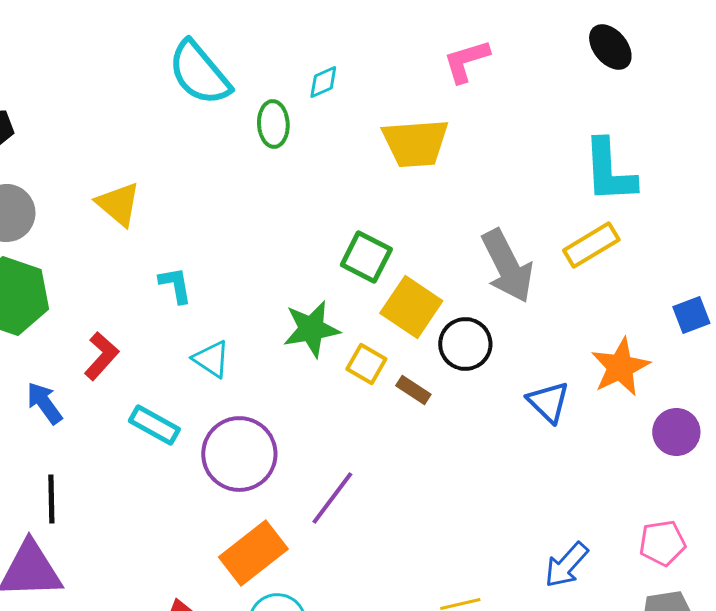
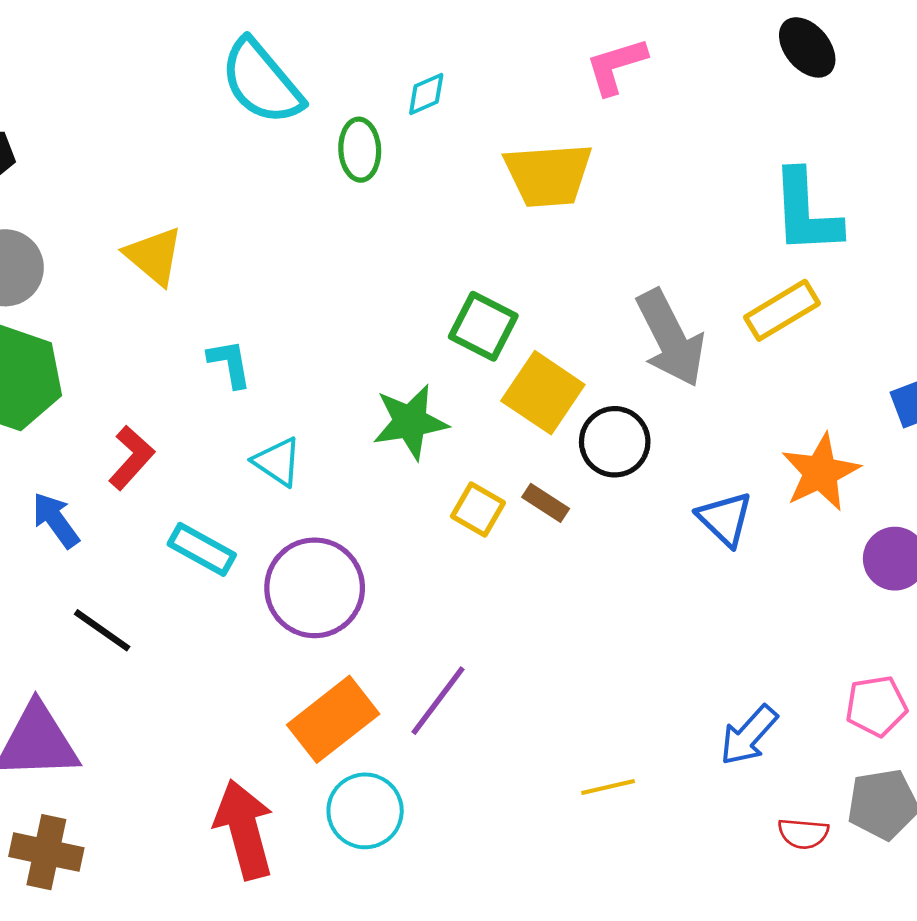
yellow square: (366, 364) -> (478, 509), moved
purple line: (332, 498) -> (438, 701), moved
black line: (51, 499) -> (102, 630), moved, turned -54

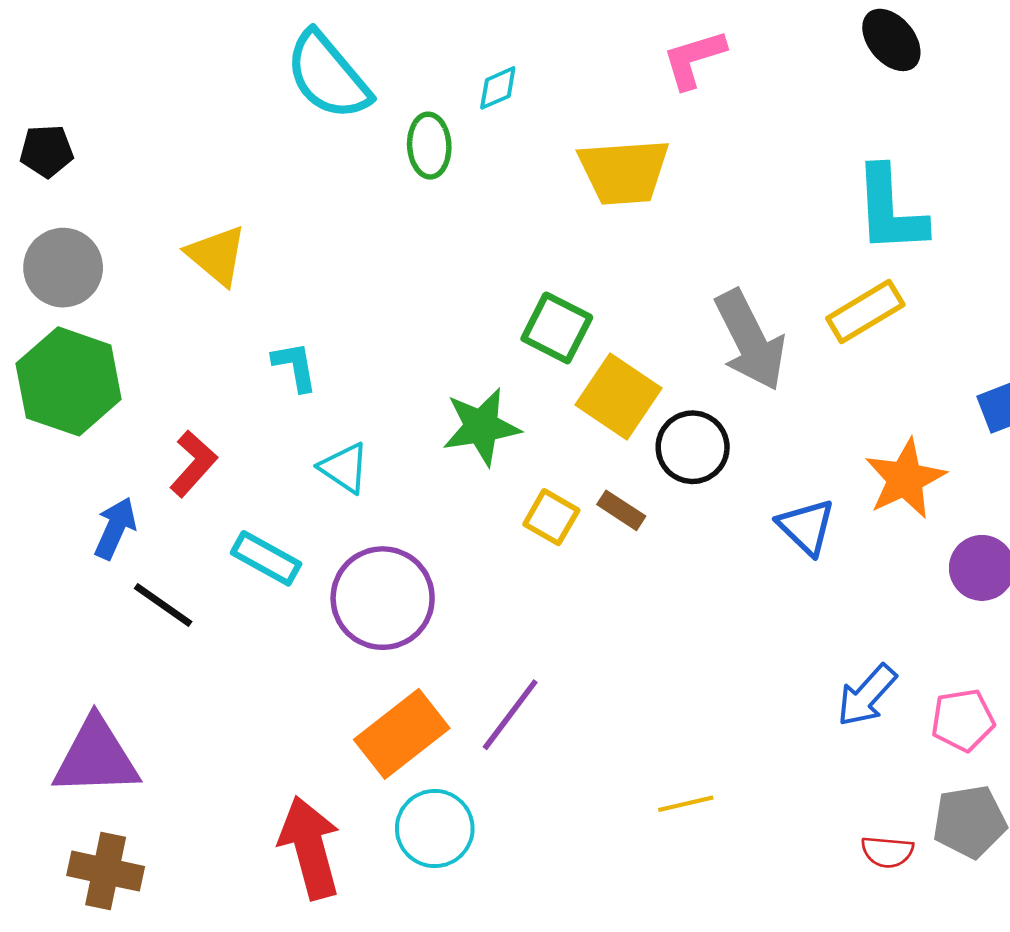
blue arrow: (56, 520) -> (115, 528), turned 60
black line: (102, 630) -> (163, 605), moved
blue arrow: (749, 735) -> (867, 695), moved

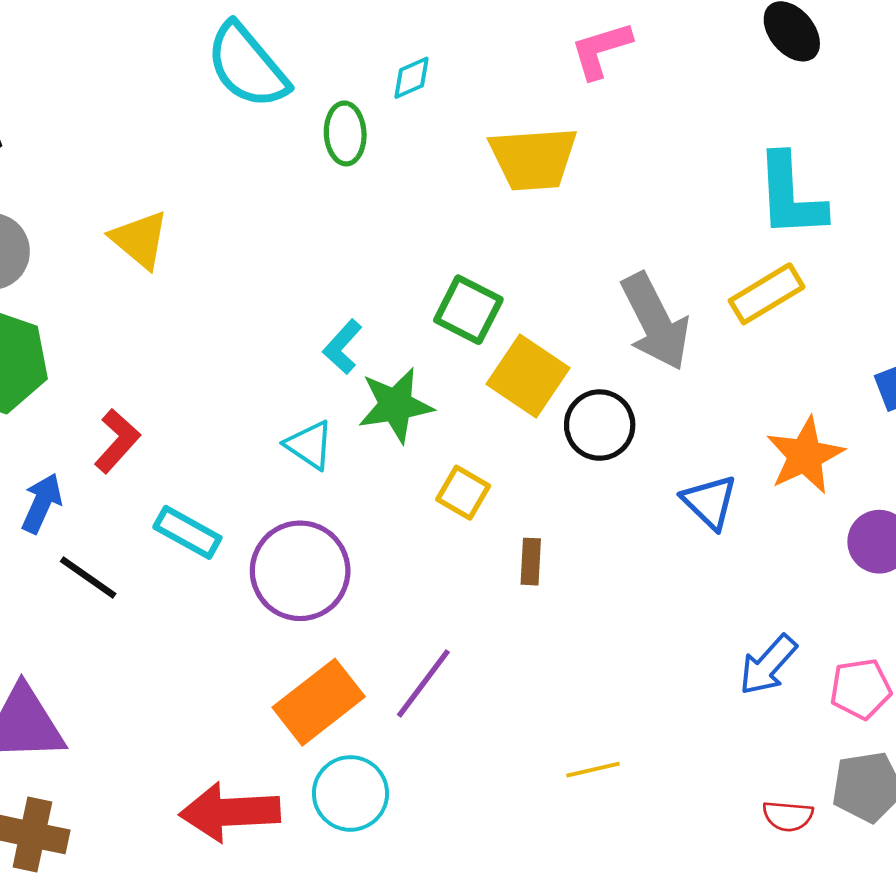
cyan L-shape: (295, 366) -> (343, 347), moved, turned -128
cyan triangle: (344, 468) -> (309, 445), moved
brown rectangle: (621, 510) -> (531, 562), moved, turned 60
red arrow: (310, 848) -> (230, 812), turned -78

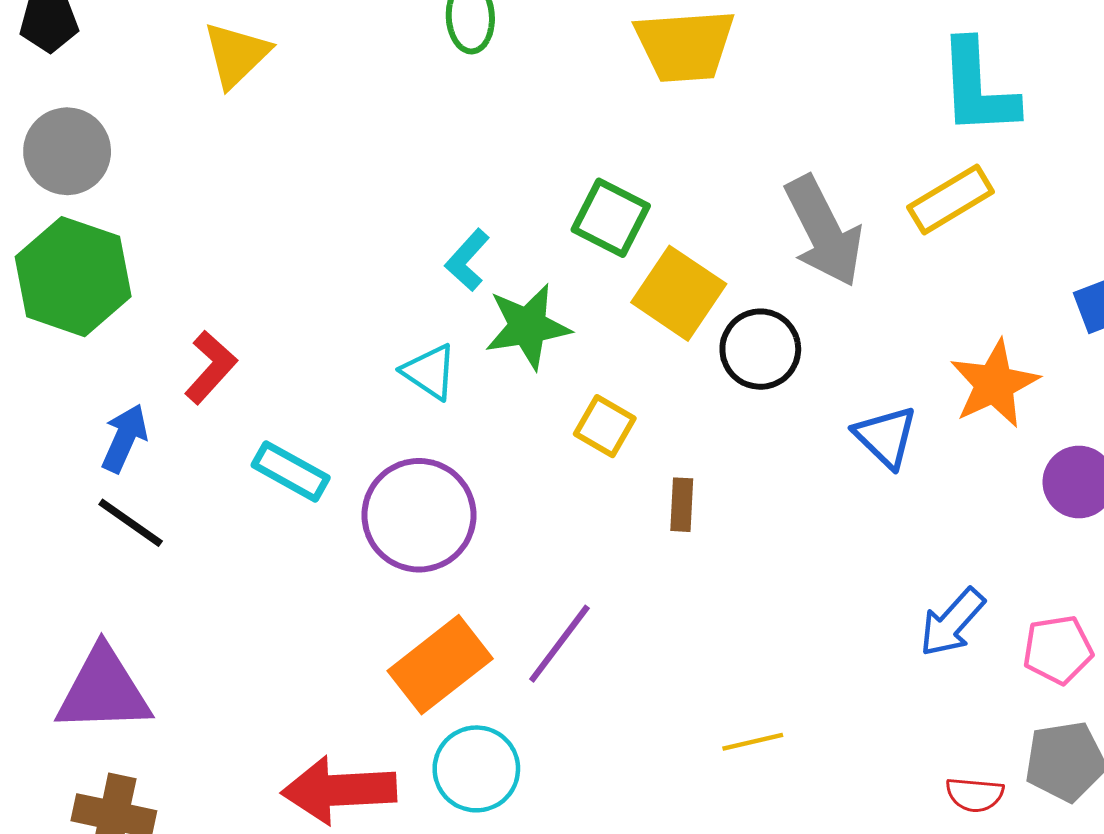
yellow triangle: (140, 239) -> (236, 55), moved, turned 36
black line: (88, 577) -> (131, 523), moved

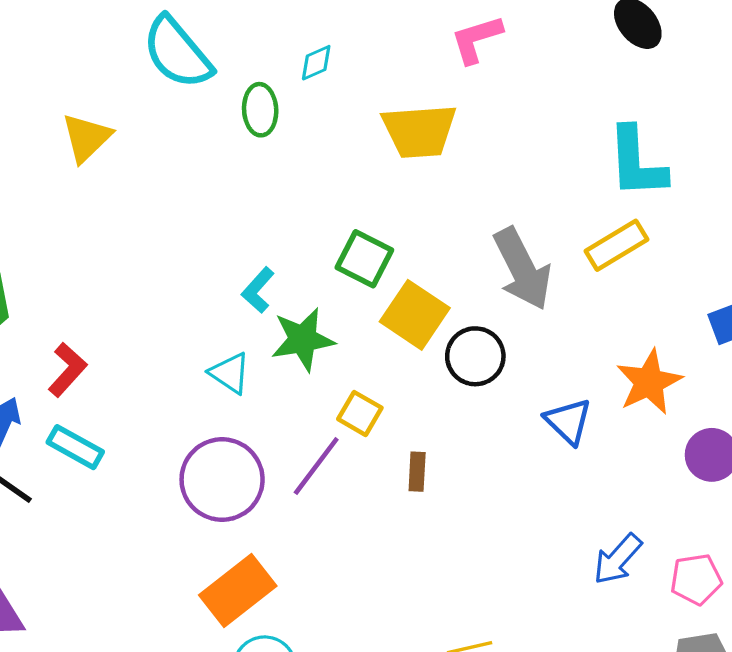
cyan rectangle: (291, 471) -> (75, 447), moved
purple line: (559, 644) -> (316, 466), moved

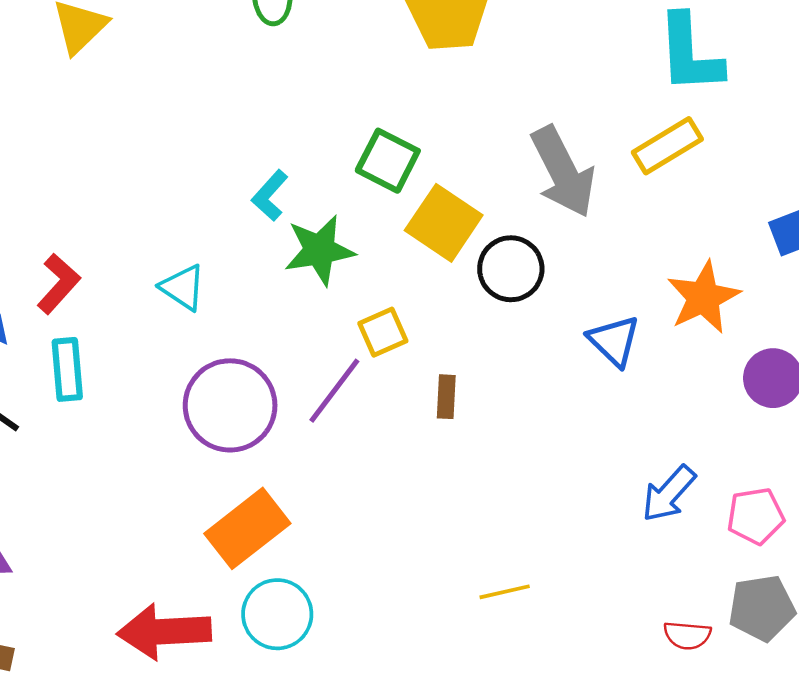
cyan triangle: (230, 373) -> (183, 287), moved
yellow square: (360, 413) -> (383, 332), turned 36
cyan rectangle: (75, 447) -> (67, 369), turned 56

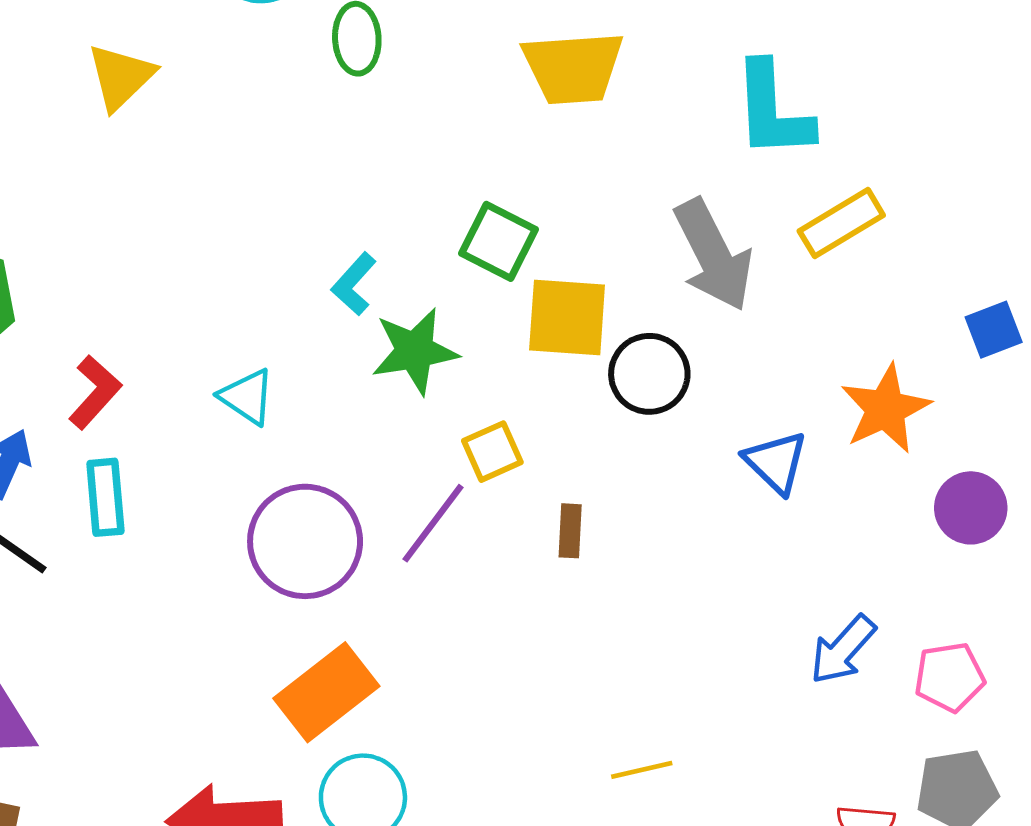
cyan L-shape: (690, 54) -> (773, 110), moved
yellow square: (444, 223) -> (567, 317), turned -30

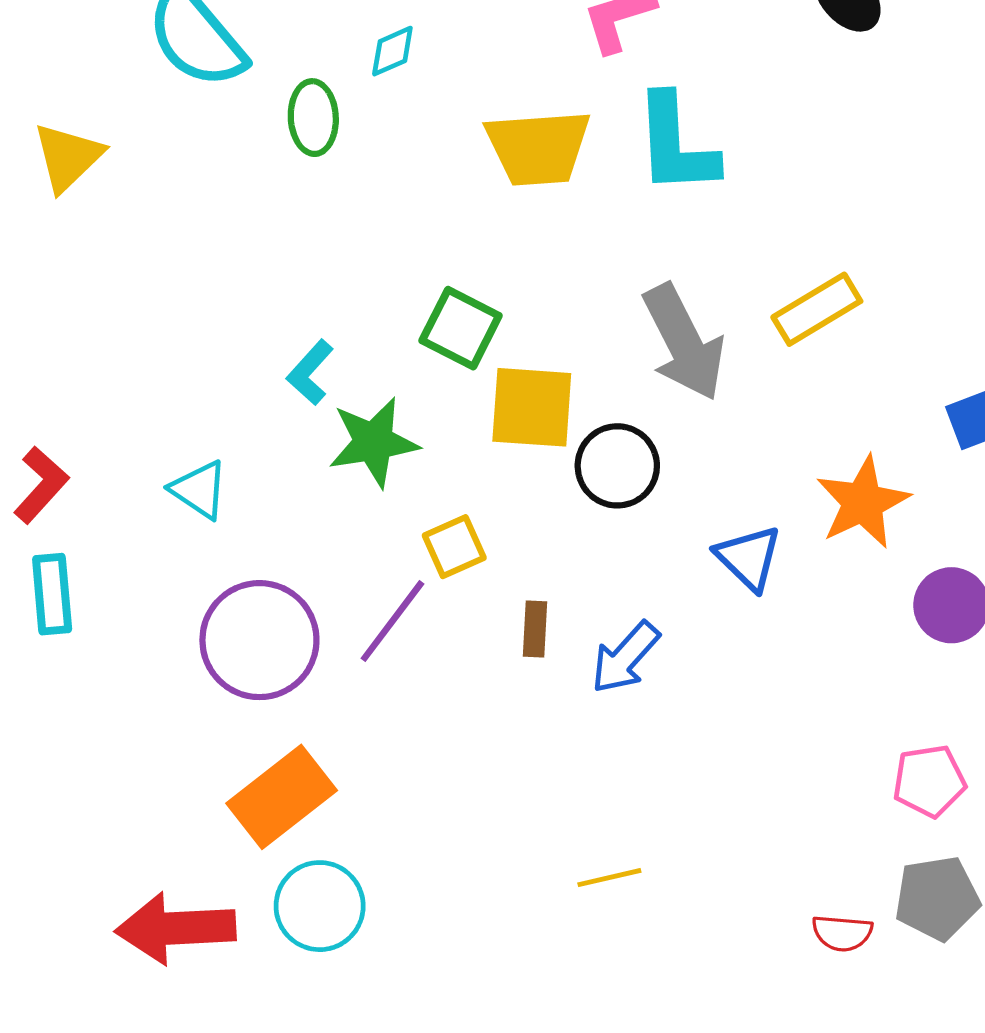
cyan L-shape: (773, 110) -> (676, 144), moved
blue arrow: (843, 650) -> (625, 657), moved

